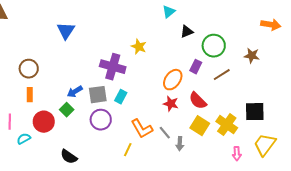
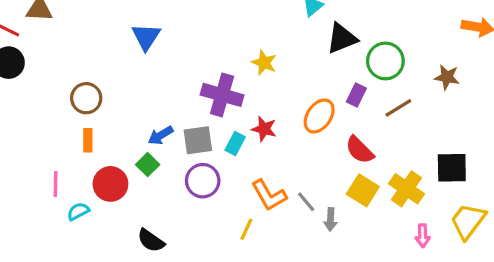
black triangle: (187, 32) -> (342, 38), size x1.5
red star: (171, 104) -> (264, 129), moved

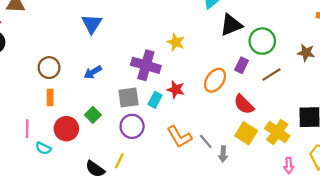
blue arrow: (161, 135) -> (93, 72), moved
cyan semicircle: (78, 211) -> (43, 148), turned -126
yellow line: (246, 229) -> (119, 161), moved

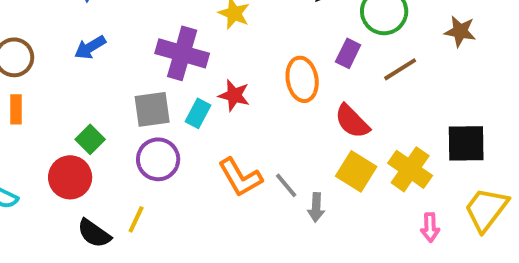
blue arrow: (93, 72) -> (90, 47), moved
orange ellipse: (215, 80) -> (302, 79), turned -45
red circle: (66, 129) -> (70, 177), moved

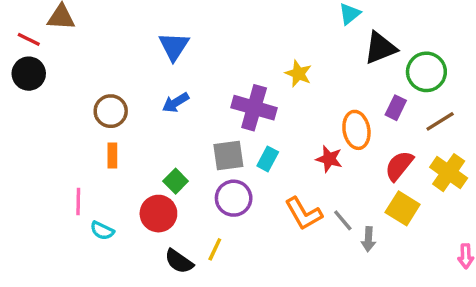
red star: (234, 95) -> (329, 159), moved
red semicircle: (352, 121) -> (399, 166), turned 84
yellow cross: (410, 169) -> (449, 173), moved

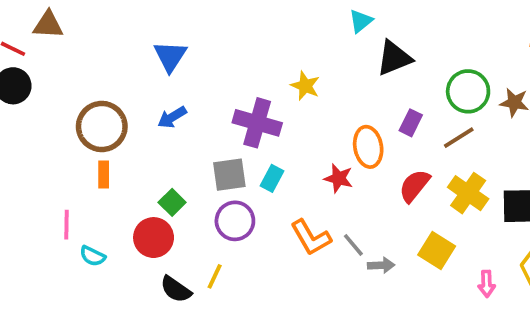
green circle: (426, 72) -> (468, 91), moved
brown circle: (111, 111) -> (102, 127), size x1.4
yellow square: (403, 208) -> (437, 250), moved
gray arrow: (368, 239) -> (381, 265), turned -95

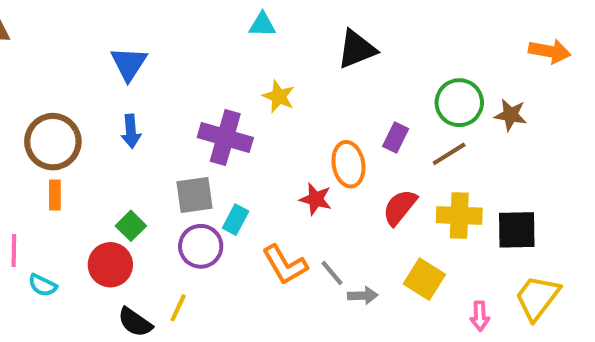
cyan triangle: (361, 21) -> (262, 25), moved, turned 40
black triangle: (394, 58) -> (357, 49), moved
blue arrow: (172, 117) -> (131, 131), turned -64
cyan rectangle: (272, 178) -> (236, 220), moved
yellow cross: (468, 193) -> (459, 215), turned -33

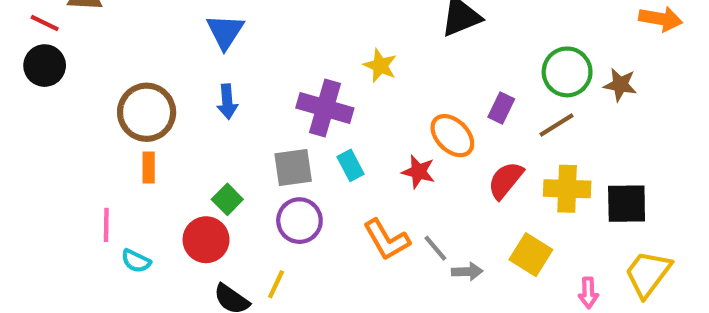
orange ellipse: (348, 164) -> (452, 136), turned -36
cyan rectangle: (236, 220) -> (350, 165), moved, turned -56

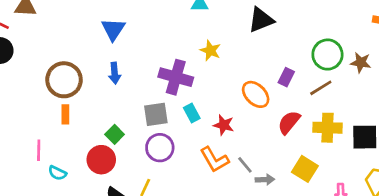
red star: (418, 172) -> (224, 125), moved

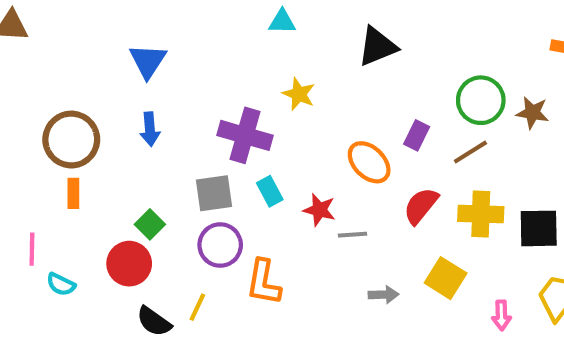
orange L-shape: (214, 160) -> (264, 282), moved, turned 40
gray line: (245, 165) -> (353, 235), moved, turned -54

